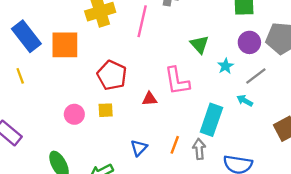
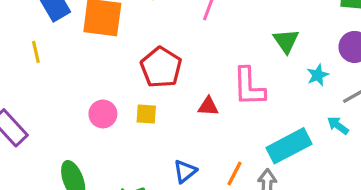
cyan rectangle: (211, 120) -> (289, 146), turned 36

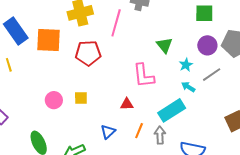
red pentagon: (161, 67) -> (88, 53), moved, turned -30
red triangle: (208, 106) -> (127, 104), moved
cyan arrow: (338, 125) -> (188, 87), moved

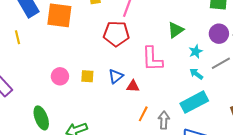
green triangle: (164, 45) -> (176, 30), turned 30
red pentagon: (88, 53) -> (116, 34), moved
cyan rectangle: (172, 110) -> (194, 102), moved
blue triangle: (108, 132) -> (116, 76), moved

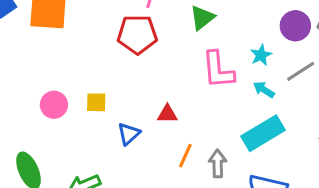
green triangle: (176, 30) -> (202, 18), moved
pink L-shape: (152, 59) -> (218, 70), moved
blue triangle: (116, 76) -> (129, 134), moved

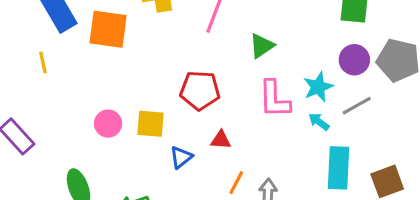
red pentagon: (137, 34) -> (200, 90), moved
cyan star: (261, 55) -> (318, 87), size x1.4
yellow square: (96, 102) -> (150, 124), size x1.4
cyan rectangle: (263, 133) -> (339, 168), moved, turned -60

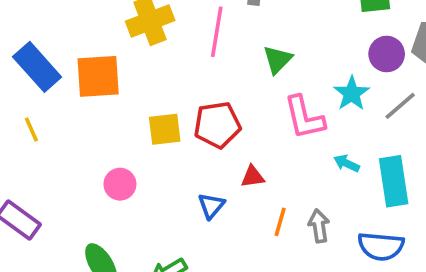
cyan arrow: (319, 122) -> (346, 163), moved
yellow square: (150, 124) -> (165, 129), moved

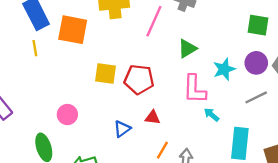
cyan star: (352, 93) -> (224, 69), moved
yellow line: (31, 130) -> (35, 48), moved
cyan arrow: (346, 163) -> (211, 115), moved
pink circle: (120, 184) -> (67, 115), moved

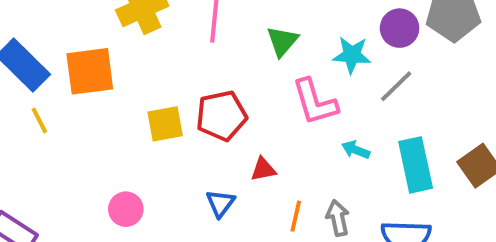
cyan star: (224, 69) -> (352, 55), turned -30
gray line: (256, 97) -> (396, 86), moved
cyan arrow: (211, 115) -> (356, 150), moved

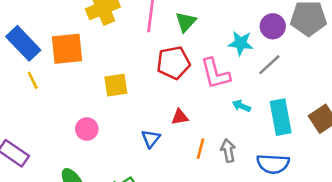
green triangle: (282, 41) -> (186, 22), moved
red pentagon: (222, 116) -> (173, 63), moved
pink circle: (126, 209) -> (87, 129), moved

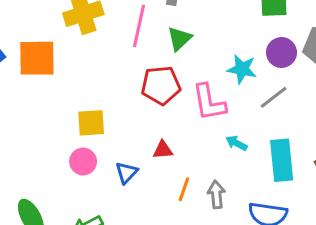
yellow square: (116, 85) -> (91, 123), moved
pink circle: (87, 129) -> (83, 162), moved

